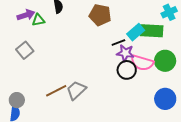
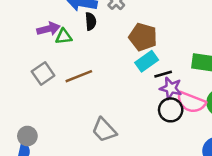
cyan rectangle: (136, 32) -> (147, 61), moved
gray trapezoid: (76, 90) -> (104, 130), turned -95
brown line: (56, 91) -> (79, 76), moved

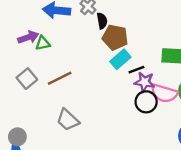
black semicircle: (91, 21) -> (102, 21), moved
gray trapezoid: (104, 130) -> (68, 120), moved

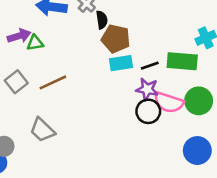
cyan rectangle: (120, 59) -> (121, 63), turned 30
black line: (136, 70) -> (150, 66), moved
gray trapezoid: (68, 120) -> (42, 130), moved

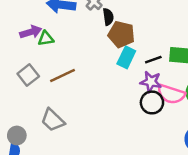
cyan rectangle: (121, 63) -> (126, 57), turned -55

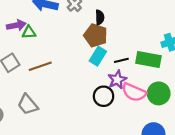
black semicircle: (108, 17) -> (100, 17), moved
purple star: (151, 82) -> (117, 80), turned 30
black circle: (152, 102) -> (104, 96), moved

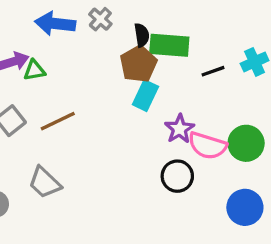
brown pentagon: (96, 35) -> (138, 64), turned 30
black line: (121, 60) -> (213, 71), moved
green rectangle: (148, 60) -> (169, 45), moved
black circle: (104, 96) -> (177, 176), moved

